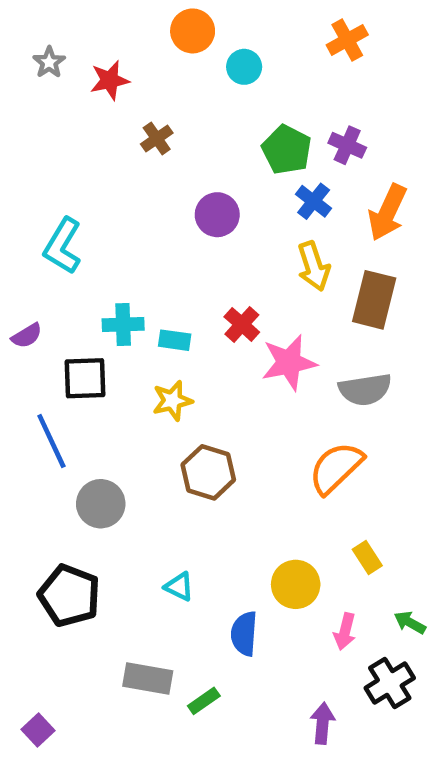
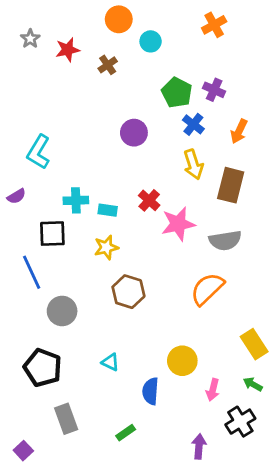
brown cross: (157, 139) -> (108, 65), moved
orange arrow: (388, 212) -> (239, 131), size x0.7
purple semicircle: (27, 336) -> (16, 196), moved
yellow rectangle: (367, 557) -> (254, 344), moved, size x1.5
gray rectangle: (148, 678) -> (66, 419), moved, turned 60

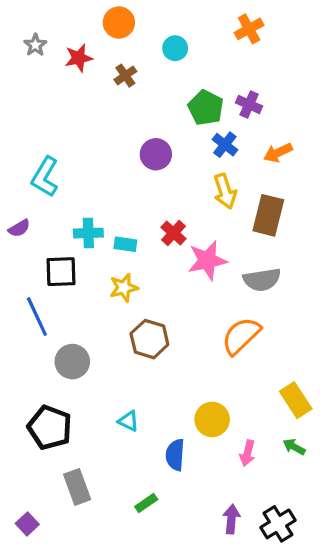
orange circle: (119, 19) -> (119, 22), moved
orange arrow: (239, 131) -> (278, 153), turned 40
black cross: (240, 422) -> (278, 524), moved

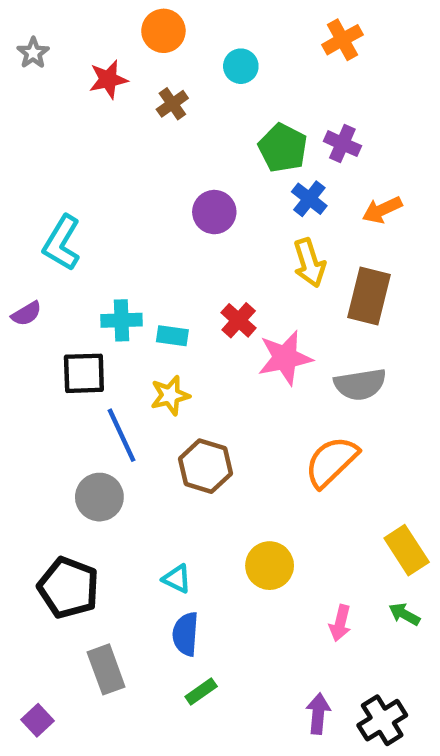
gray star: (35, 45) -> (33, 53), moved
blue line: (37, 317) -> (121, 435), moved
yellow circle: (212, 419) -> (270, 566), moved
blue semicircle: (175, 455) -> (186, 634), moved

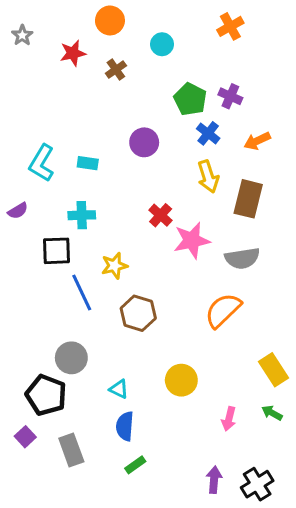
cyan rectangle: (172, 336) -> (88, 163), moved
gray circle: (99, 497) -> (71, 358), moved
purple square: (38, 720) -> (25, 437), moved

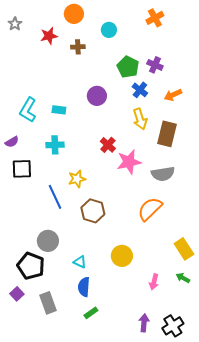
brown cross: (116, 70) -> (78, 47), turned 32
black square: (56, 251) -> (22, 169), moved

